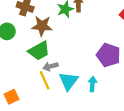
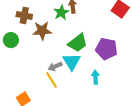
green trapezoid: (39, 51) -> (78, 43), moved
cyan triangle: (69, 81) -> (72, 62), moved

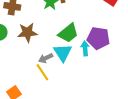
brown star: (42, 31) -> (27, 32), moved
cyan arrow: (95, 77) -> (85, 48), moved

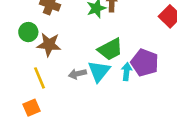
brown star: (27, 32) -> (49, 45), moved
yellow line: (42, 72) -> (39, 78), moved

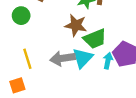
brown star: (49, 45) -> (76, 25), moved
gray arrow: (77, 74) -> (63, 58), size x1.5

